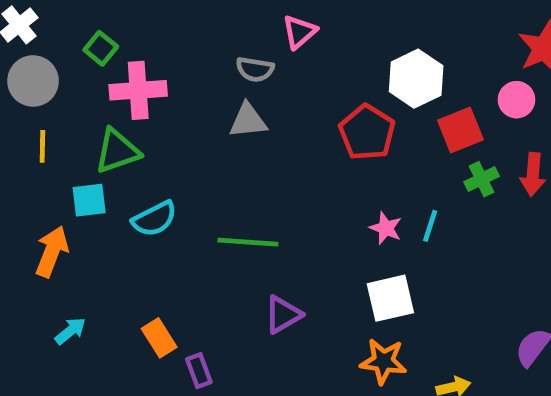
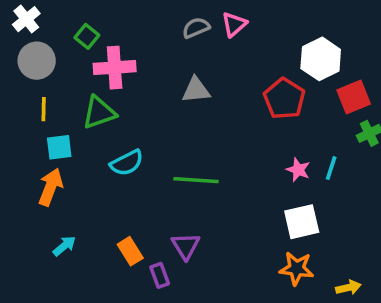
gray semicircle: (255, 69) -> (196, 28), moved, turned 148
cyan square: (89, 200) -> (59, 147), moved
purple triangle: (283, 315) -> (186, 246), moved, turned -32

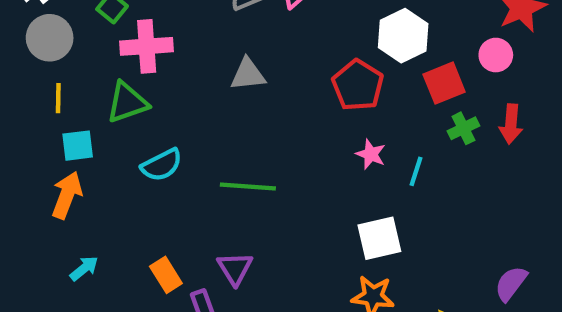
pink star: (298, 170) -> (371, 154), moved

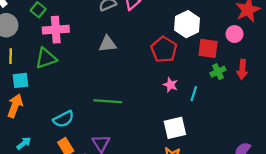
red square: (444, 83) -> (208, 48), turned 30
cyan semicircle: (162, 165) -> (64, 119), moved

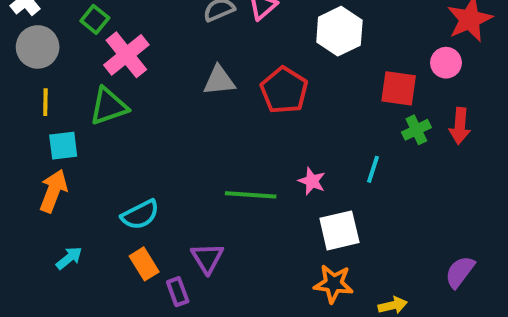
white hexagon: (187, 24) -> (339, 31), moved
pink cross: (56, 30) -> (126, 55), turned -35
red pentagon: (164, 49) -> (284, 90), moved
pink star: (171, 85) -> (312, 181), moved
green line: (108, 101) -> (251, 195), moved

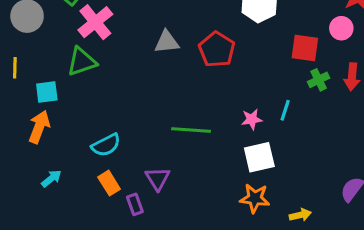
yellow line: (45, 102) -> (15, 68), moved
pink star: (312, 181) -> (252, 119), moved, turned -30

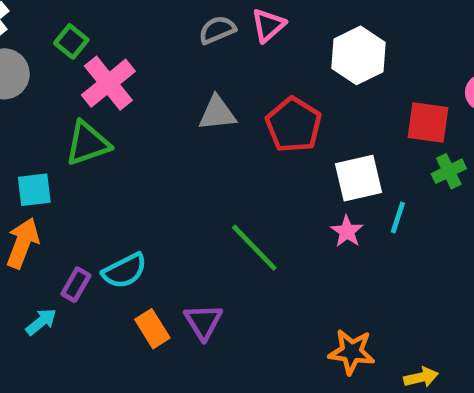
pink star: (252, 119) -> (347, 231), turned -30
green line: (191, 130) -> (254, 248), turned 42
white square: (259, 157) -> (359, 178), moved
orange rectangle: (109, 183) -> (152, 329), moved
purple rectangle: (135, 204) -> (76, 285), moved, turned 50

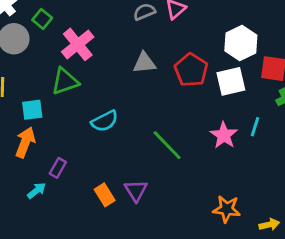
green square: (71, 41) -> (42, 19), moved
white hexagon: (359, 55) -> (241, 43), moved
white square: (359, 178) -> (231, 81), moved
pink star: (347, 231) -> (224, 135), size x1.4
cyan semicircle: (125, 271) -> (105, 121), moved

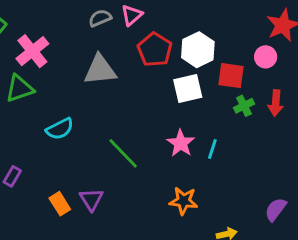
gray triangle: (144, 63) -> (100, 70), size x1.4
red pentagon: (191, 70) -> (155, 50), moved
cyan line: (255, 127) -> (212, 149), moved
orange star: (227, 209) -> (184, 201), moved

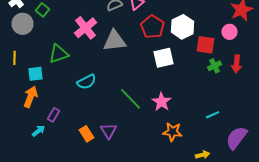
pink cross: (32, 51) -> (86, 28), moved
white square: (188, 89) -> (164, 58), moved
pink star: (181, 143) -> (162, 102), moved
cyan line: (212, 149) -> (212, 115), moved, turned 48
purple semicircle: (276, 209) -> (236, 138), size x1.4

